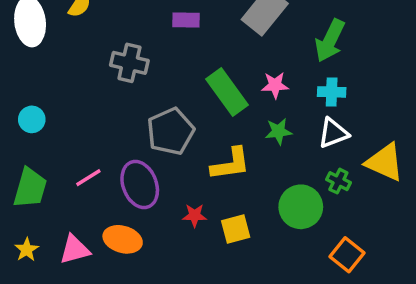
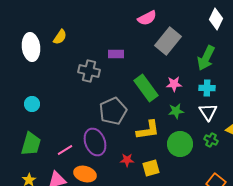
purple rectangle: (186, 20) -> (116, 54), moved
white triangle: (333, 133) -> (208, 112), turned -42
pink line: (88, 178) -> (65, 150), moved
green circle: (301, 207) -> (180, 144), moved

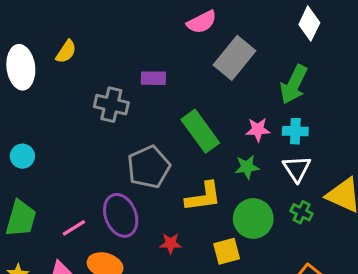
pink star: (174, 84) -> (258, 130), moved
yellow square: (151, 168) -> (227, 251), moved

